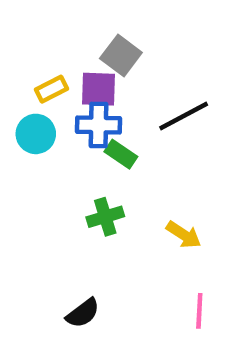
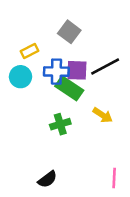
purple square: (99, 89) -> (77, 70), moved
green rectangle: (121, 154) -> (69, 88), size x1.5
yellow arrow: (184, 235) -> (103, 115), moved

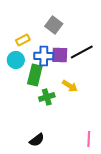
green rectangle: (69, 88) -> (35, 75), moved, turned 70
yellow arrow: (103, 115) -> (70, 86), moved

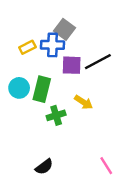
blue cross: (44, 56) -> (53, 45), moved
cyan circle: (16, 60) -> (19, 88), moved
pink line: (89, 139) -> (106, 166), turned -35

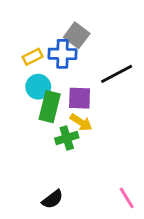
purple square: (72, 65) -> (80, 98), moved
cyan circle: (19, 88) -> (38, 87), moved
yellow arrow: (84, 102) -> (81, 122), moved

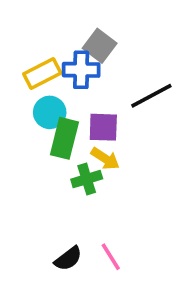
yellow rectangle: (33, 57) -> (42, 74), size x1.4
pink line: (127, 198) -> (111, 257), moved

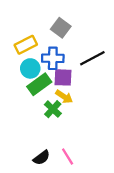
blue cross: (81, 70) -> (53, 58), moved
green rectangle: (64, 138) -> (39, 84), turned 40
green cross: (87, 179) -> (53, 109), turned -30

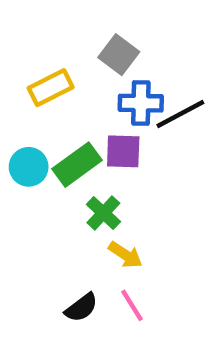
blue cross: (53, 58) -> (141, 103), moved
cyan circle: (30, 68) -> (29, 167), moved
yellow arrow: (64, 97) -> (125, 255), moved

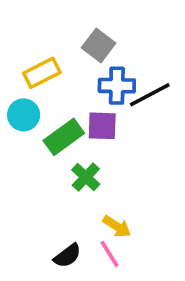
cyan circle: (29, 167) -> (24, 115), moved
yellow arrow: (125, 255) -> (117, 226), moved

